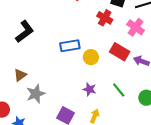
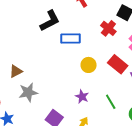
black L-shape: (25, 31) -> (50, 21), moved
blue rectangle: (70, 46) -> (71, 38), moved

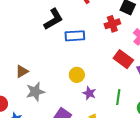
red cross: (108, 28) -> (112, 24), turned 35
yellow circle: (89, 65) -> (77, 75), moved
green line: (111, 102) -> (118, 97), turned 42

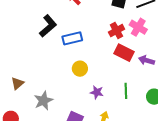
red cross: (112, 24) -> (117, 31), moved
brown triangle: (22, 71) -> (17, 83), moved
yellow circle: (77, 75) -> (80, 69), moved

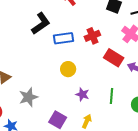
red cross: (117, 31) -> (92, 36), moved

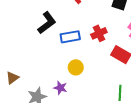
purple star: (82, 94) -> (60, 88), moved

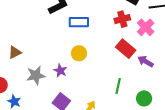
red cross: (99, 33) -> (122, 19), moved

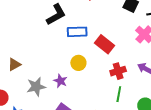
red cross: (122, 19) -> (118, 71), moved
red rectangle: (126, 49) -> (105, 44), moved

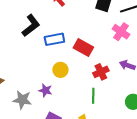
gray star: (36, 87) -> (22, 100), turned 30
green line: (119, 94) -> (93, 96), moved

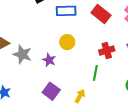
red rectangle: (83, 47) -> (101, 14), moved
gray star: (22, 100) -> (22, 54), moved

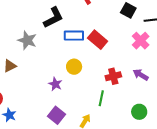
red rectangle: (101, 14) -> (98, 40), moved
gray star: (22, 54) -> (27, 40), moved

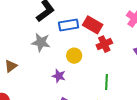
gray star: (27, 40) -> (41, 42), moved
red cross: (113, 76) -> (104, 44), moved

